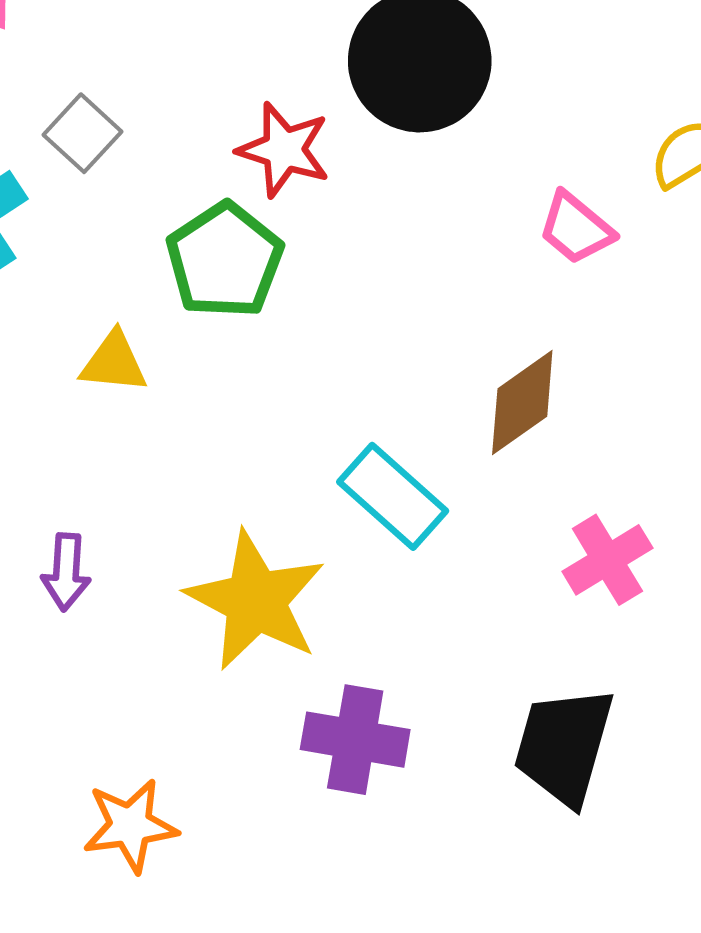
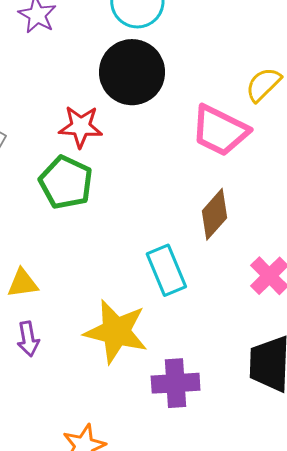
pink trapezoid: (576, 228) -> (220, 131), size x1.6
yellow triangle: (114, 362) -> (23, 283), moved
cyan rectangle: (393, 496) -> (166, 270), turned 39

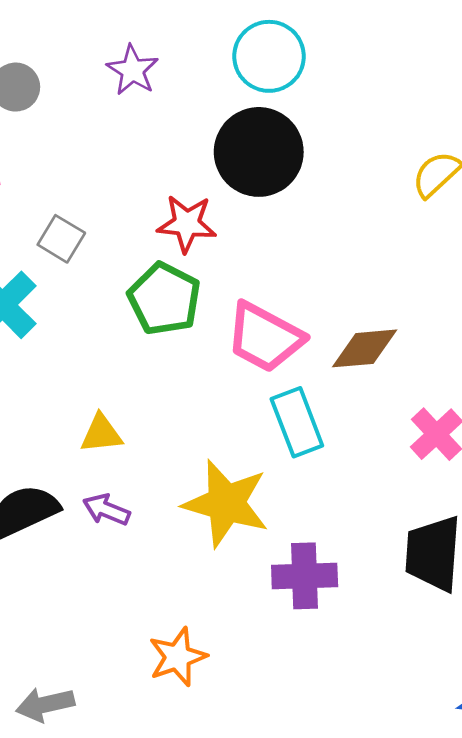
pink trapezoid: (220, 131) -> (265, 337), moved
brown diamond: (214, 214) -> (365, 348), turned 42
purple arrow: (28, 339) -> (106, 510), turned 120

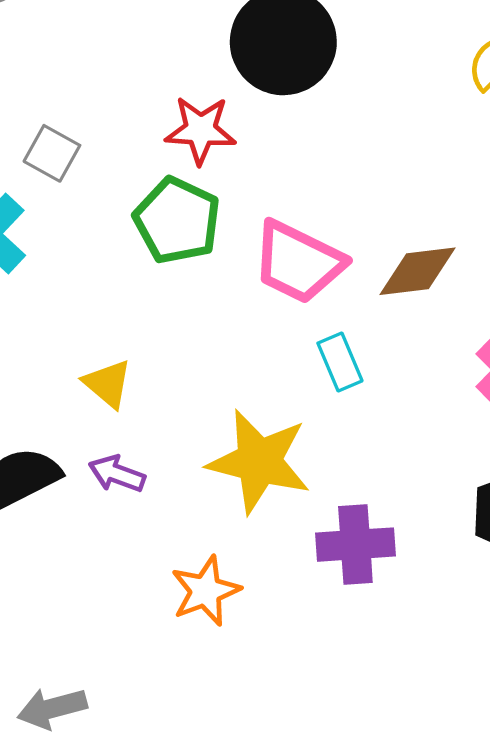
cyan rectangle: (297, 422) -> (340, 362), size x0.7
yellow triangle: (101, 434) -> (108, 384), turned 48
orange star: (178, 657) -> (206, 591), moved

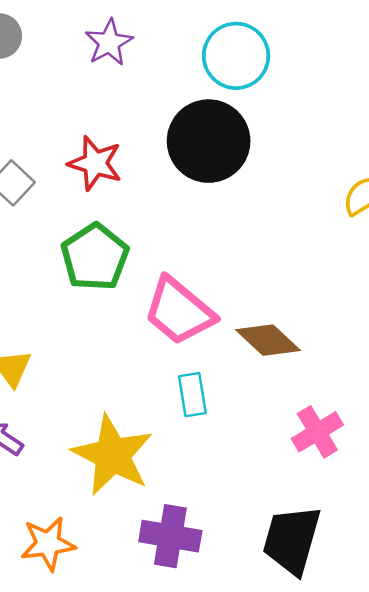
red star: (201, 130) -> (95, 163), moved
brown diamond: (417, 271) -> (268, 340), turned 36

